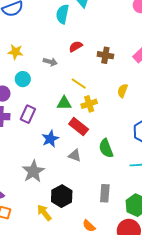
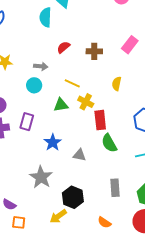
cyan circle: (23, 79) -> (34, 85), moved
yellow cross: (89, 104) -> (86, 102), turned -35
red rectangle: (79, 127) -> (100, 120), moved, turned 54
yellow arrow: (44, 213) -> (58, 216), turned -78

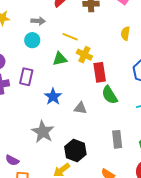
yellow semicircle: (117, 84) -> (125, 33), moved

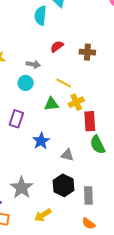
yellow cross: (84, 55) -> (76, 102), turned 35
gray star: (43, 132) -> (22, 188), moved
gray rectangle: (117, 139) -> (88, 195), moved
black hexagon: (75, 150) -> (64, 185), moved

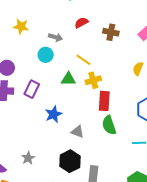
gray star: (22, 188) -> (28, 158), size x0.6

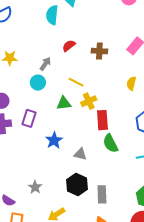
gray arrow: (56, 37) -> (45, 64), turned -64

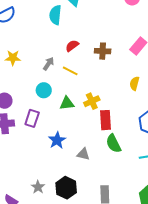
yellow line: (76, 82) -> (70, 71), moved
cyan circle: (38, 83) -> (44, 90), moved
black hexagon: (77, 184) -> (66, 188), moved

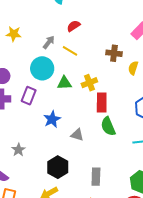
brown cross: (103, 51) -> (114, 53), moved
cyan circle: (44, 90) -> (42, 68), size x1.5
gray star: (38, 187) -> (18, 150), moved

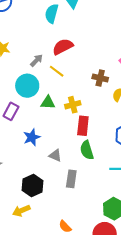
red semicircle: (74, 26) -> (63, 47), size x1.5
gray rectangle: (96, 177) -> (71, 179), moved

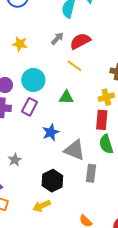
gray arrow: (36, 60) -> (57, 39), moved
cyan circle: (27, 86) -> (33, 80), moved
yellow cross: (73, 105) -> (106, 97), moved
gray triangle: (55, 155) -> (75, 150), size x1.6

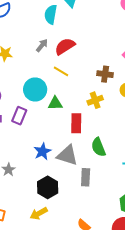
cyan circle: (33, 80) -> (35, 90), moved
red rectangle: (102, 120) -> (76, 123), moved
blue star: (51, 132) -> (42, 151), moved

